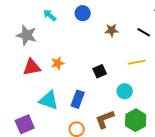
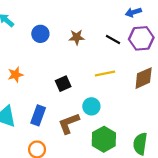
blue circle: (83, 13) -> (40, 34), moved
brown L-shape: (105, 119) -> (69, 123), moved

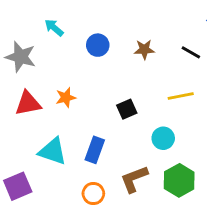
brown L-shape: (69, 123) -> (134, 179), moved

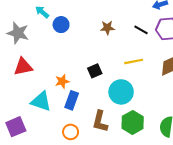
blue circle: (98, 45) -> (61, 25), moved
orange star: (66, 97) -> (62, 81), moved
cyan circle: (163, 138) -> (121, 92), size x1.5
brown L-shape: (134, 179) -> (100, 121), turned -55

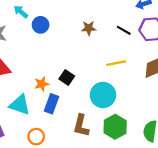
black square: (95, 71) -> (67, 77), moved, turned -32
orange circle: (71, 132) -> (36, 137), moved

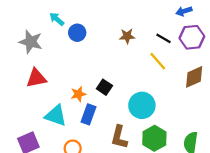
yellow line: (116, 63) -> (158, 61), moved, turned 60

